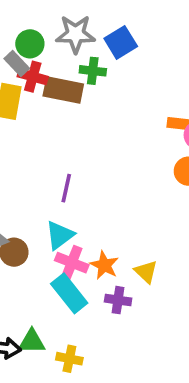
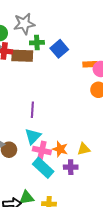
blue square: (121, 42) -> (59, 49), moved
yellow triangle: (146, 272) -> (84, 149), turned -48

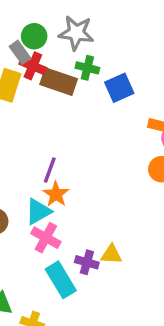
orange star: (60, 149) -> (56, 194), moved
purple cross: (71, 167) -> (87, 262), moved
cyan rectangle: (43, 168) -> (61, 280), moved

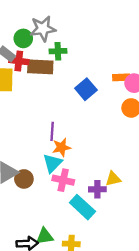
green circle: (34, 36) -> (23, 38), moved
blue square: (119, 88) -> (86, 89), moved
orange star: (56, 194) -> (61, 147), turned -30

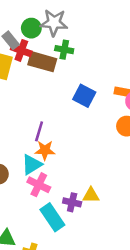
blue square: (86, 89) -> (84, 96), turned -35

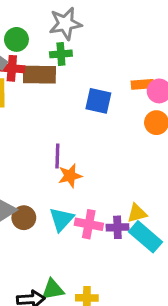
gray star: (54, 23) -> (65, 24), moved
cyan triangle: (32, 165) -> (62, 219), moved
pink cross: (39, 185) -> (89, 224), moved
cyan rectangle: (52, 217) -> (146, 237), moved

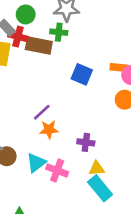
purple line: (57, 156) -> (42, 112), turned 36
purple cross: (117, 227) -> (86, 142), moved

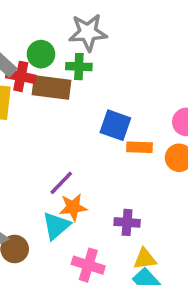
green circle: (26, 14) -> (41, 54), moved
orange rectangle: (119, 67) -> (140, 147), moved
cyan triangle: (36, 163) -> (56, 226), moved

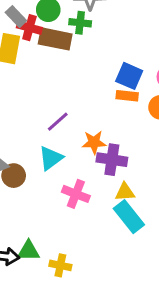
blue square: (115, 125) -> (129, 76), moved
orange star: (73, 207) -> (94, 142), moved
purple cross: (127, 222) -> (112, 160), size x1.4

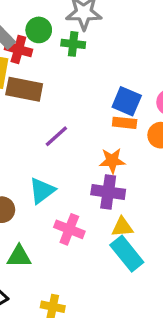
brown rectangle: (55, 39) -> (24, 89), moved
purple line: (58, 122) -> (56, 136), moved
orange star: (94, 142) -> (112, 161), moved
green triangle: (29, 251) -> (19, 256), moved

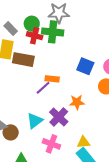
green cross: (73, 44) -> (53, 32), size x1.5
red cross: (18, 49) -> (35, 36), moved
orange rectangle: (125, 123) -> (52, 79), moved
purple cross: (108, 192) -> (59, 117), moved, turned 36

